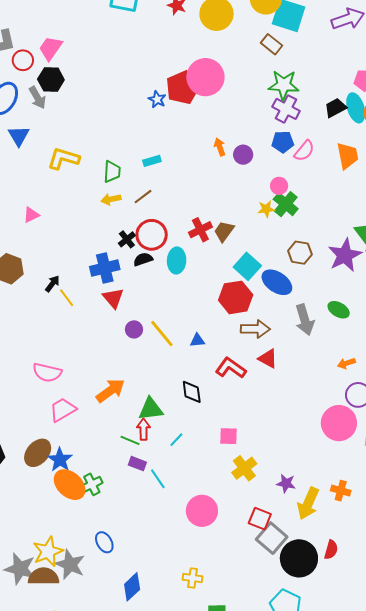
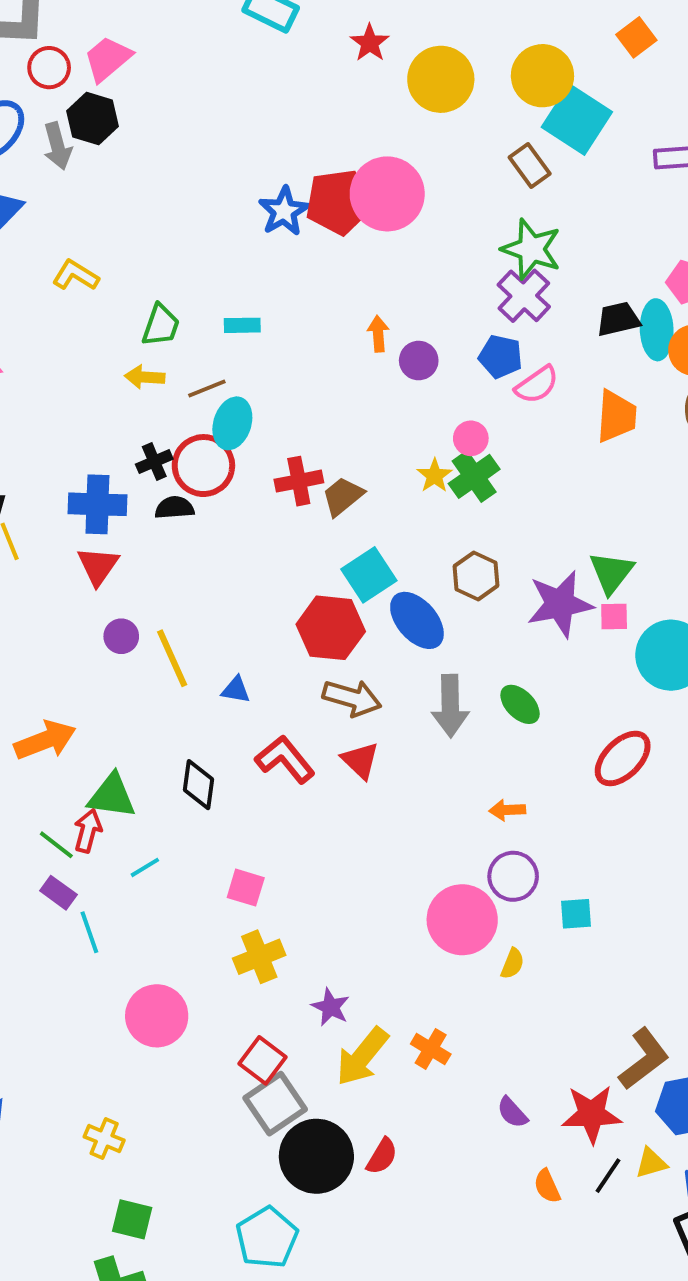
blue star: (157, 99) -> (284, 211), size x1.4
yellow L-shape: (64, 159) -> (76, 275), size x0.7
yellow star: (266, 209) -> (435, 476), turned 30
cyan ellipse: (177, 260) -> (232, 423), moved

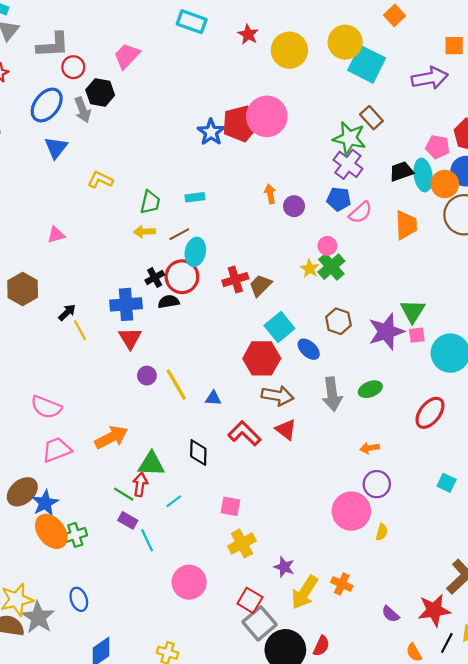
pink trapezoid: (108, 59) -> (127, 56), moved
brown rectangle: (530, 165) -> (371, 118), moved
blue ellipse: (417, 620) -> (309, 349), size x0.7
green ellipse: (520, 704) -> (370, 389), turned -60
cyan square: (576, 914) -> (447, 483), moved, turned 36

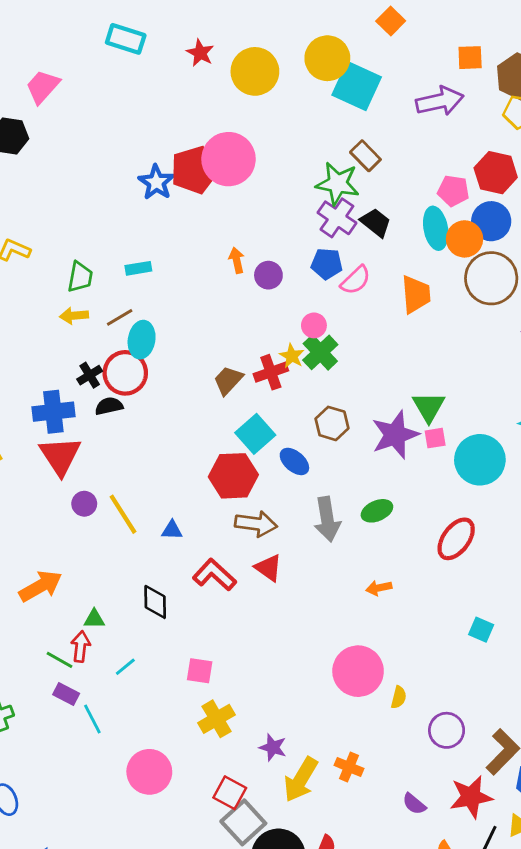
black trapezoid: (401, 171) -> (376, 223), moved, turned 60
red cross: (235, 280) -> (271, 372), moved
red triangle: (130, 338) -> (60, 456), size x1.4
green triangle: (151, 464) -> (94, 619), size x0.6
purple circle: (377, 484) -> (447, 730), moved

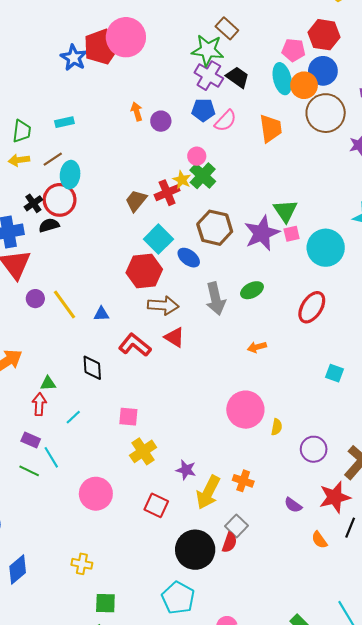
brown hexagon: (332, 423) -> (215, 228), size x1.4
green line: (60, 660) -> (29, 471), moved
gray square: (243, 822) -> (237, 526), moved, size x0.7

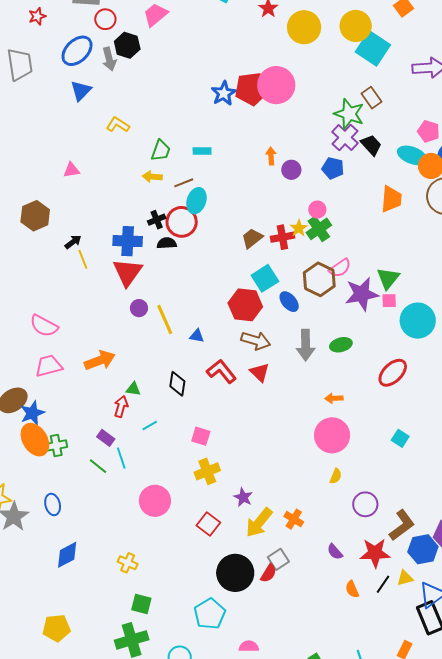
cyan ellipse: (282, 79) -> (412, 155), turned -68
pink semicircle: (225, 121) -> (340, 268), moved
pink circle: (245, 410) -> (332, 435), moved

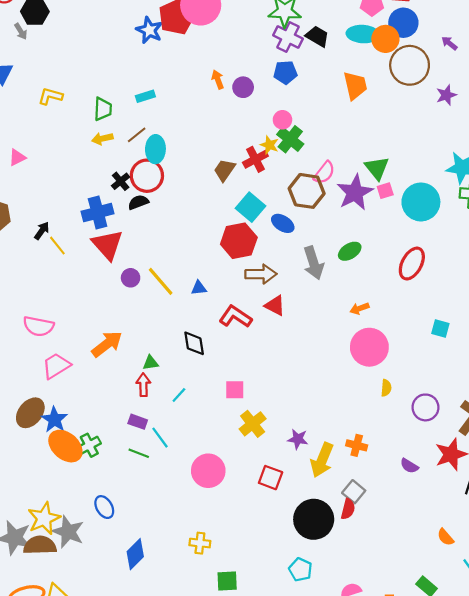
gray arrow: (109, 59) -> (21, 31), size x0.7
orange semicircle: (352, 589) -> (445, 537), moved
cyan pentagon: (210, 614) -> (300, 570), size x0.7

